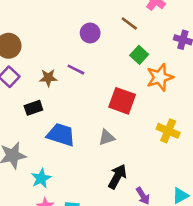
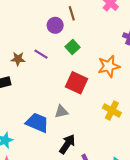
brown line: (129, 24) -> (72, 13), moved, turned 32
green square: (139, 55) -> (72, 47), moved
blue trapezoid: (61, 135) -> (37, 123), moved

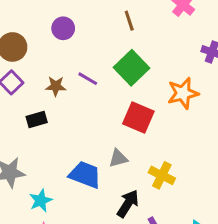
purple circle: (55, 25) -> (63, 28), moved
green square: (72, 47) -> (132, 68), size x1.6
yellow cross: (112, 110) -> (162, 175), moved

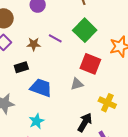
gray triangle: (118, 158) -> (77, 84), moved
blue trapezoid: (85, 175) -> (41, 88), moved
cyan star: (41, 200) -> (37, 121), moved

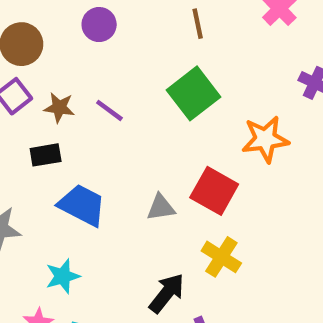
purple line: (55, 38) -> (109, 110), moved
brown star: (34, 44) -> (59, 108), moved
red square: (90, 64) -> (214, 191), moved

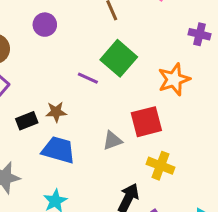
brown star: (59, 108) -> (56, 112), moved
purple line: (109, 110) -> (88, 78), moved
red square: (214, 191) -> (146, 122), turned -32

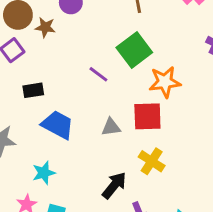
purple line: (88, 78) -> (98, 74), moved
orange star: (174, 79) -> (165, 82), moved
brown star: (56, 112) -> (45, 27), moved

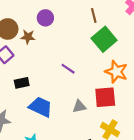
green square: (134, 50) -> (104, 39), moved
orange star: (165, 82) -> (116, 72), turned 30

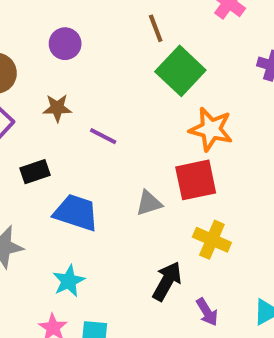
brown star: (28, 37) -> (57, 108), moved
purple line: (68, 69) -> (103, 136), moved

